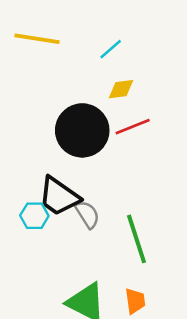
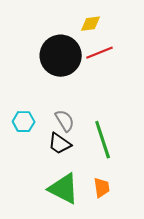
black trapezoid: (59, 196) -> (60, 144), moved, size x0.7

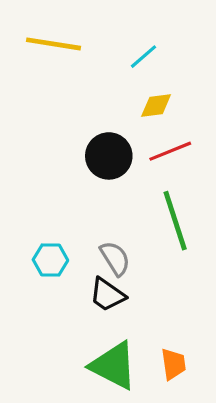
black circle: (61, 56) -> (109, 156), size x0.7
green line: (103, 140) -> (175, 221), moved

